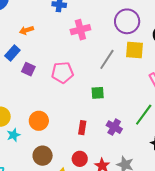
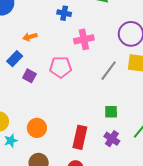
pink pentagon: (62, 73) -> (61, 67), moved
green square: (98, 93) -> (111, 112), moved
red rectangle: (82, 128) -> (80, 137), size x1.6

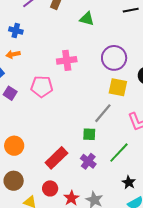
blue cross: (64, 13) -> (16, 30), moved
gray line: (109, 71) -> (103, 113), moved
red rectangle: (80, 137) -> (56, 158), turned 30

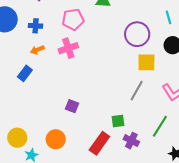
pink cross: (67, 60) -> (68, 48), moved
pink pentagon: (42, 87) -> (73, 19), moved
purple square: (10, 93) -> (72, 106), moved
green square: (89, 134) -> (118, 121), moved

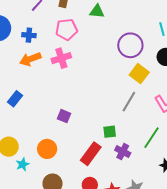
orange arrow: (37, 50) -> (30, 59), size x1.5
yellow square: (146, 62) -> (139, 74), turned 36
blue rectangle: (25, 73) -> (15, 99), moved

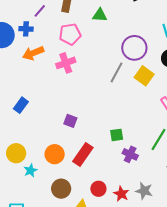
blue cross: (29, 35) -> (26, 29), moved
orange arrow: (30, 59) -> (33, 53), moved
gray line: (129, 102) -> (116, 72), moved
red rectangle: (91, 154) -> (83, 155), moved

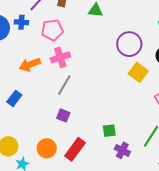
pink pentagon: (70, 34) -> (52, 30), moved
orange arrow: (33, 53) -> (30, 65), moved
gray line: (116, 72) -> (64, 85), moved

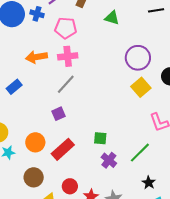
purple square: (63, 115) -> (59, 114), turned 32

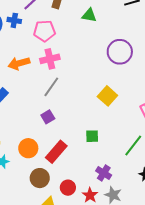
yellow square: (141, 87) -> (107, 96), moved
purple cross: (109, 160) -> (104, 173), moved
brown circle: (34, 177) -> (40, 178), moved

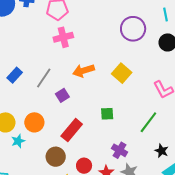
orange arrow: (19, 63) -> (84, 71), moved
gray line: (51, 87) -> (44, 78), moved
orange circle: (28, 148) -> (34, 122), moved

